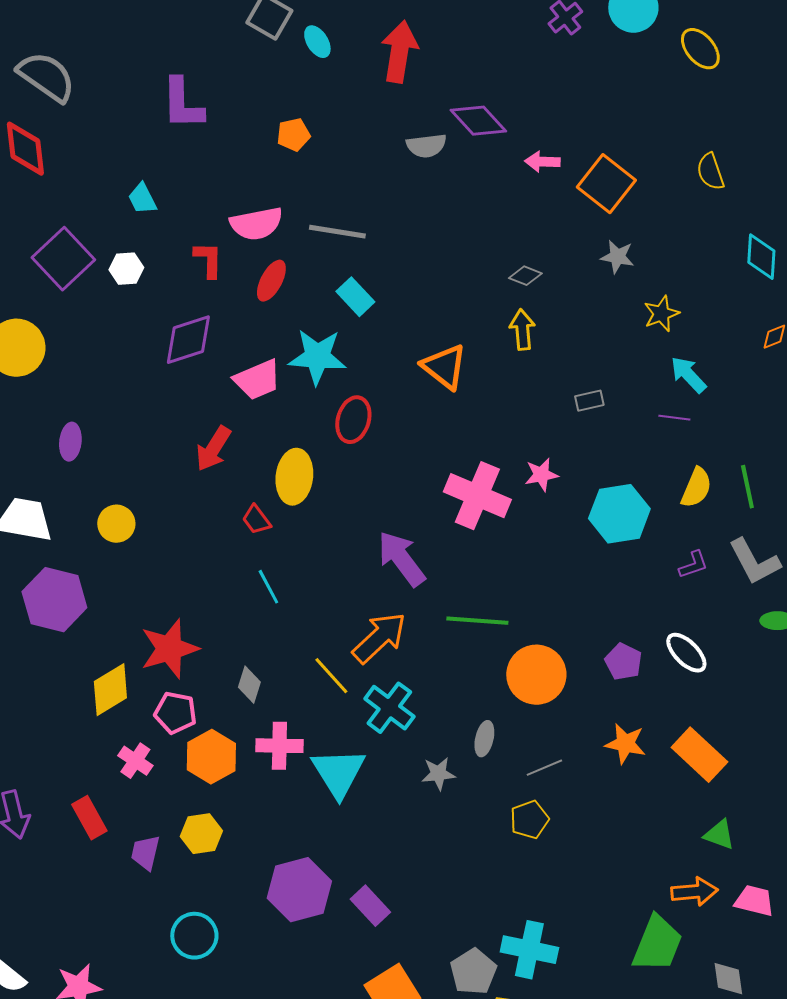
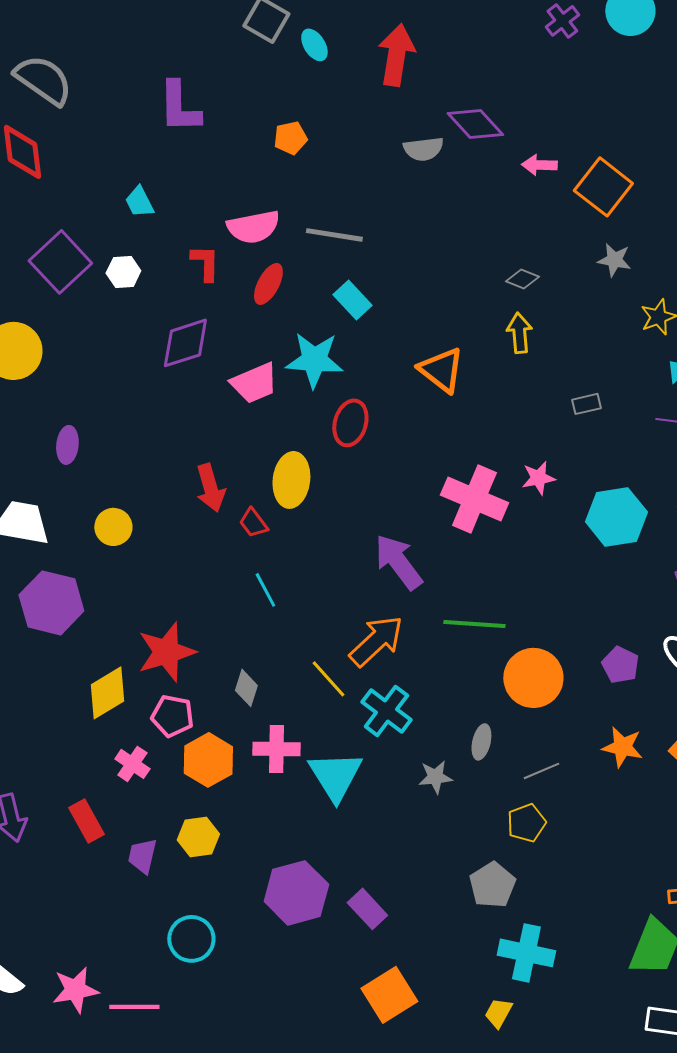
red arrow: (213, 449) -> (210, 488), moved, turned -48
gray pentagon: (473, 972) -> (492, 885), moved

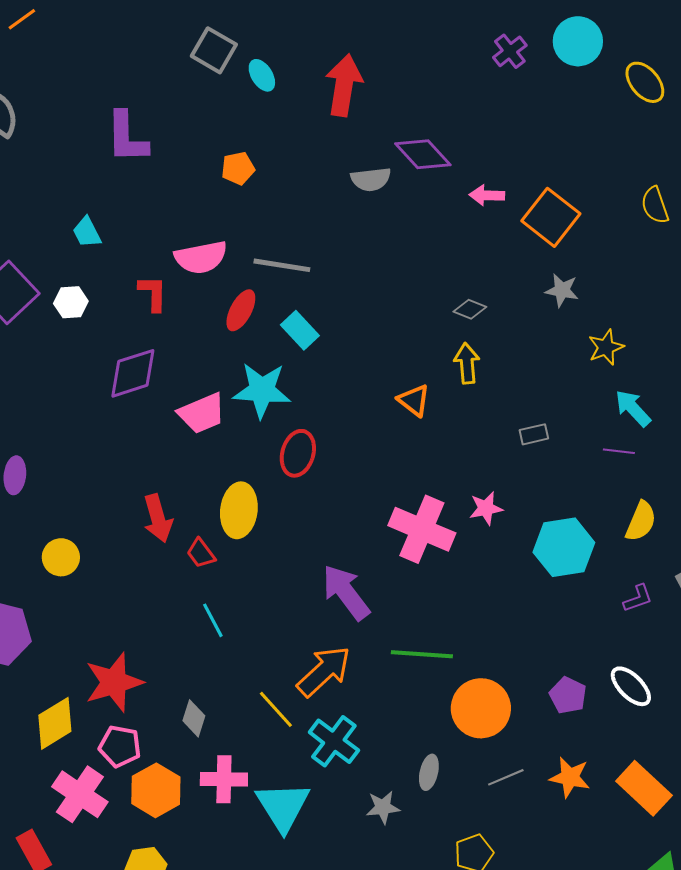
red ellipse: (268, 284) -> (241, 310), moved
orange triangle: (441, 370) -> (414, 400), moved, size x0.7
pink cross: (132, 764) -> (80, 794), size x1.6
gray line: (541, 771) -> (506, 777), moved

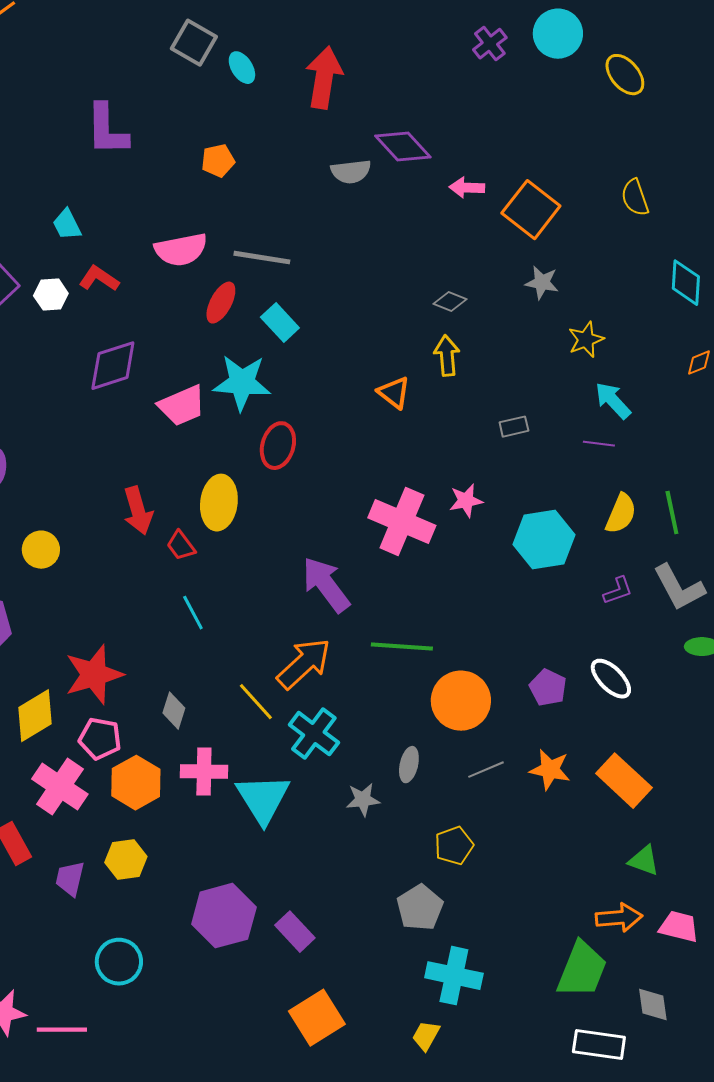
red L-shape: (153, 293) -> (99, 279), moved, turned -57

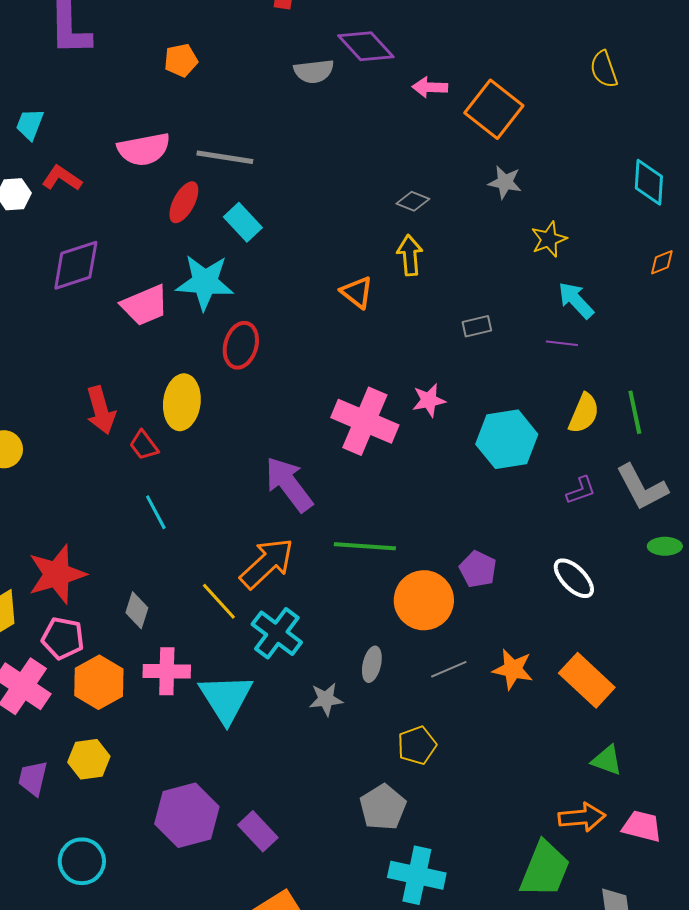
yellow semicircle: (635, 198) -> (604, 69), moved
cyan trapezoid: (67, 225) -> (30, 124), turned 48
purple pentagon: (548, 688) -> (478, 569), moved

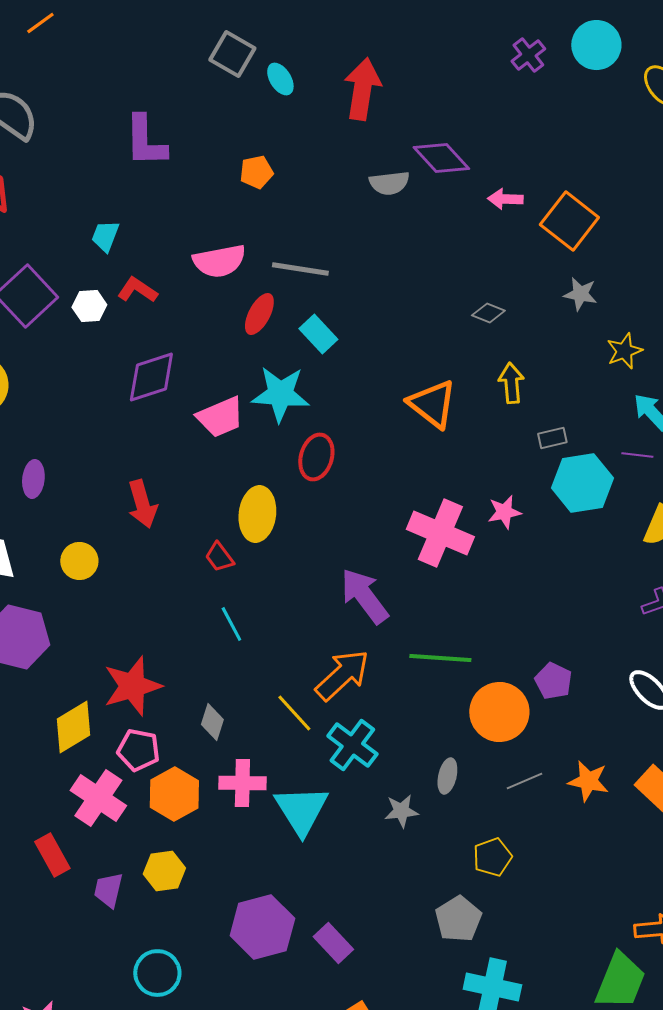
yellow arrow: (410, 255) -> (511, 383), moved
orange triangle: (357, 292) -> (432, 404), size x1.5
red arrow: (101, 410) -> (142, 504), moved
cyan hexagon: (507, 439) -> (582, 483), moved

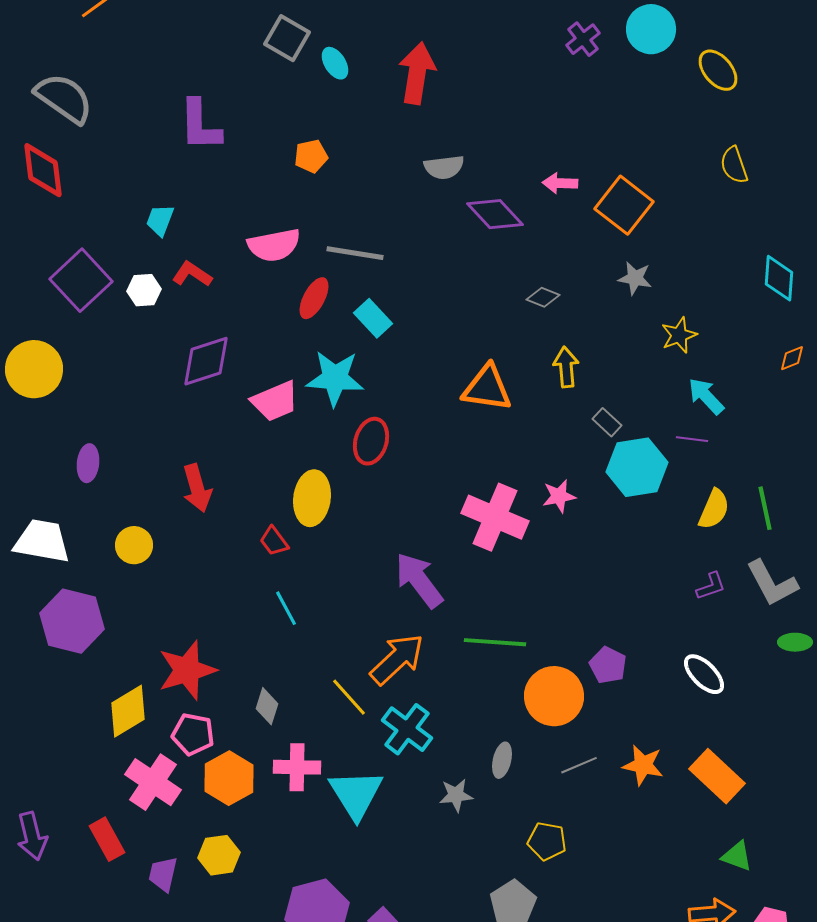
purple diamond: (441, 158) -> (495, 214), moved
orange triangle: (432, 404) -> (487, 388), turned -30
gray rectangle: (552, 438) -> (607, 422), turned 56
yellow pentagon: (492, 857) -> (547, 841), turned 30

